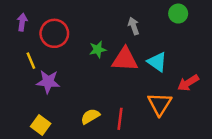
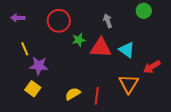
purple arrow: (22, 22) -> (18, 18), turned -96
red circle: (54, 33) -> (59, 21), moved
yellow square: (41, 125) -> (33, 89), moved

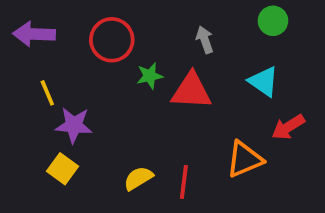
purple arrow: (18, 18) -> (34, 34), size x1.5
cyan triangle: (127, 50) -> (264, 82), moved
orange triangle: (129, 84) -> (245, 159), turned 35

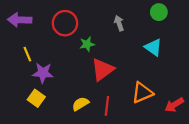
red triangle: (191, 91) -> (103, 70), moved, turned -40
red arrow: (288, 127) -> (174, 105), moved

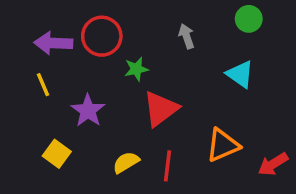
purple arrow: (20, 20) -> (53, 43), moved
purple star: (43, 73) -> (88, 111), moved, turned 30

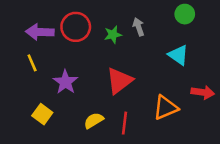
green star: (136, 69) -> (113, 35), moved
red arrow: (273, 164) -> (203, 92), moved, turned -140

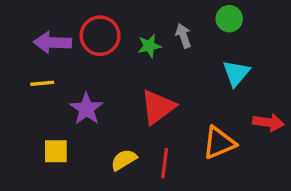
green circle: (185, 14) -> (229, 19), moved
cyan triangle: (178, 55) -> (236, 73), turned 35
yellow line: (32, 63) -> (42, 83), turned -72
yellow square: (42, 114) -> (56, 151), turned -36

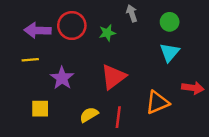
green circle: (229, 19) -> (170, 22), moved
gray arrow: (183, 36) -> (132, 13), moved

